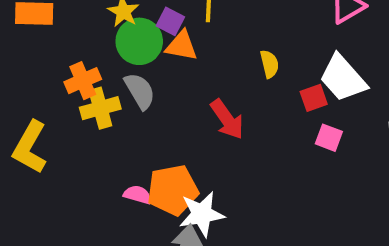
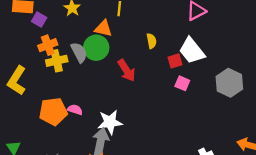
purple square: (170, 21) -> (39, 20), moved
green circle: (139, 41) -> (96, 48), moved
orange pentagon: (173, 190) -> (53, 111), moved

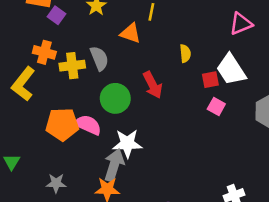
orange cross: (48, 45) -> (44, 52), moved, turned 30
green circle: (96, 48) -> (115, 98), moved
pink semicircle: (75, 110) -> (88, 125), size x1.5

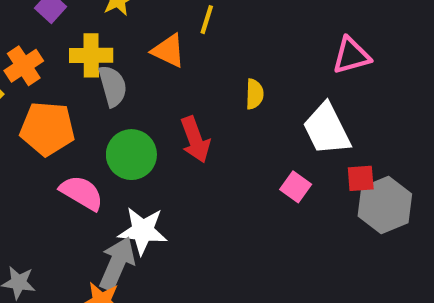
orange cross: (44, 52) -> (24, 66), turned 35
yellow cross: (72, 66) -> (91, 55), moved
red square: (210, 80) -> (361, 178), moved
orange pentagon: (62, 124) -> (47, 129), moved

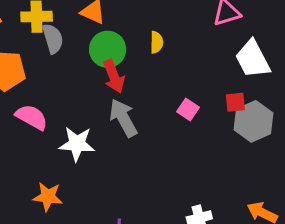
white trapezoid: (327, 129) -> (253, 59), moved
green circle: (131, 155) -> (108, 49), moved
gray arrow: (117, 264) -> (123, 118), moved, turned -51

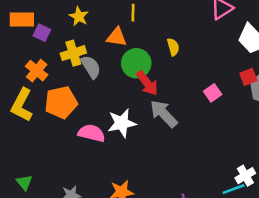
pink square: (188, 109) -> (213, 93), turned 36
white star: (77, 144) -> (122, 123), moved

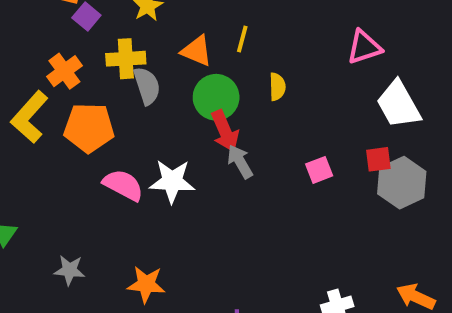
yellow line: (133, 13) -> (242, 39), moved
gray arrow: (164, 114) -> (240, 162), moved, size x0.7

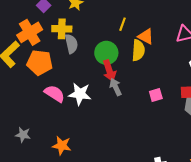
orange triangle: (197, 51) -> (146, 36), moved
orange cross: (64, 71) -> (30, 32), size x1.4
yellow semicircle: (277, 87) -> (138, 50), size x1.5

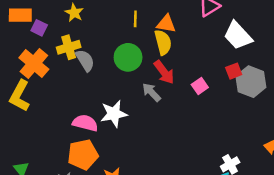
orange pentagon: (40, 63) -> (83, 155), moved
red arrow: (109, 71) -> (164, 72), moved

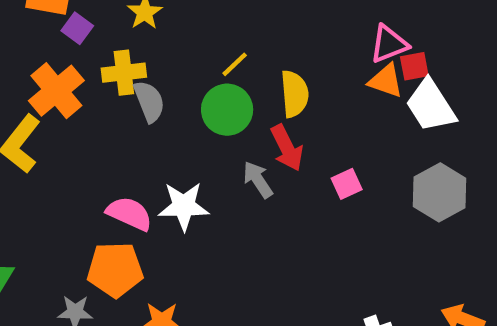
yellow line: (135, 19) -> (235, 64), moved, turned 35
orange triangle: (166, 24) -> (386, 81), moved
red square: (234, 71) -> (414, 66), moved

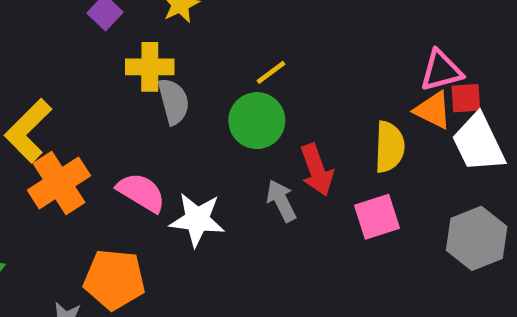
orange cross: (56, 91) -> (59, 183), moved
yellow semicircle: (295, 94) -> (389, 147), moved
pink square: (347, 184) -> (377, 217), size x1.4
pink semicircle: (129, 214) -> (141, 192), moved

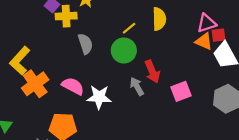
yellow cross: (150, 67) -> (66, 16), moved
yellow semicircle: (389, 147) -> (159, 19), moved

